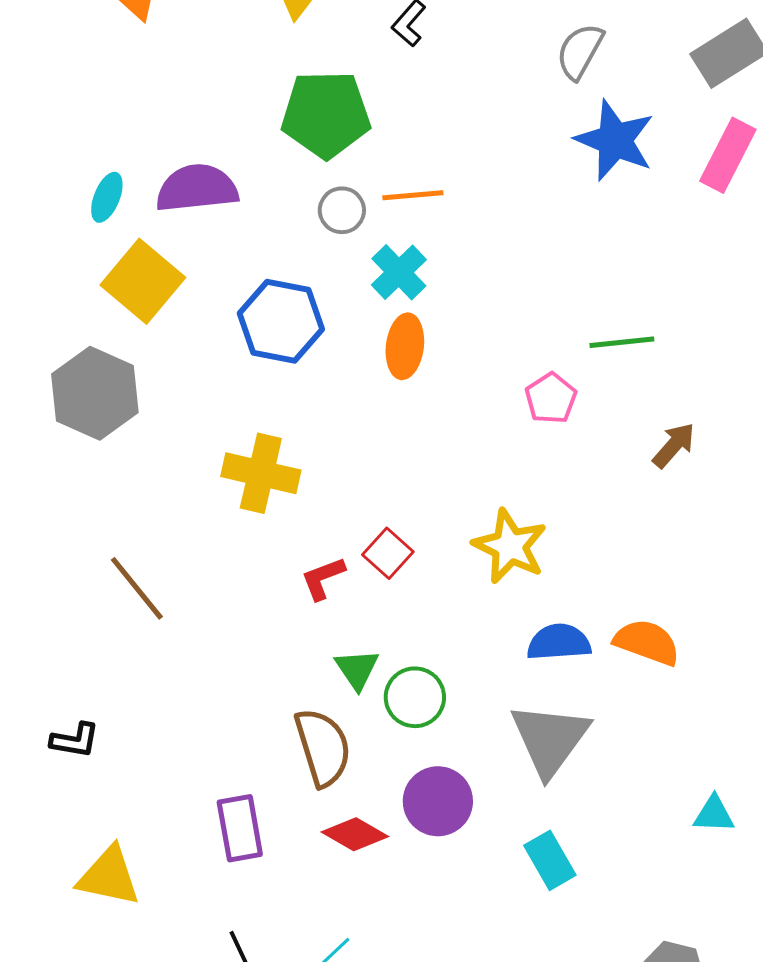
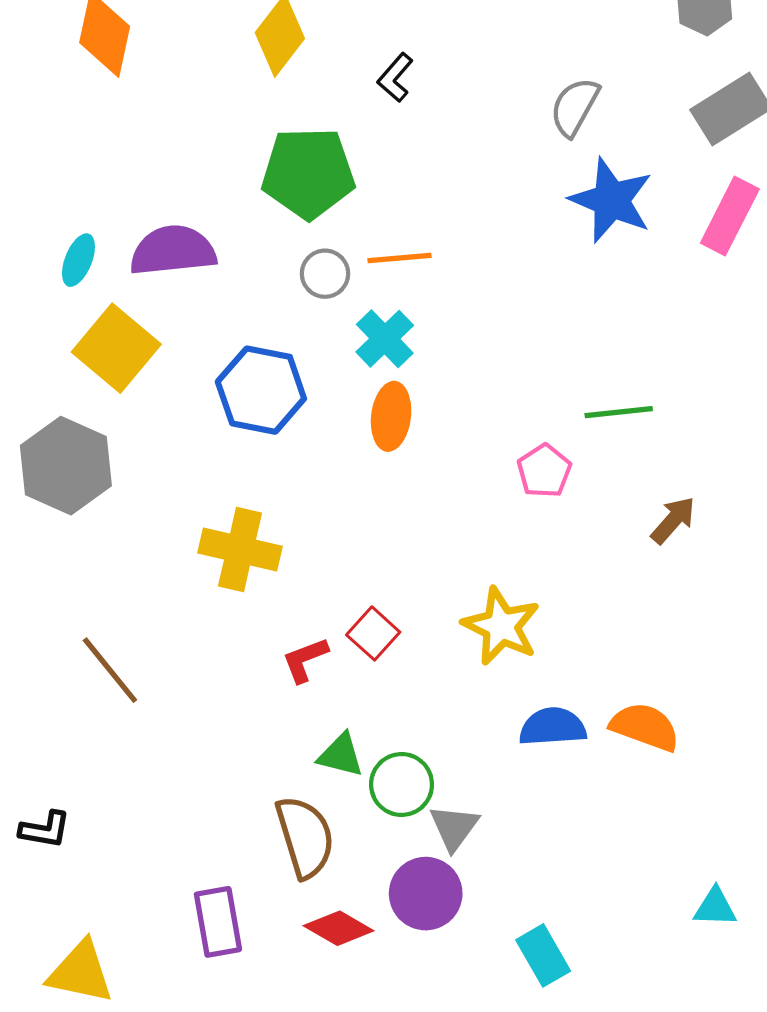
green triangle: (357, 669) -> (341, 755), turned -42
gray triangle: (550, 739) -> (454, 827), moved, size x0.6

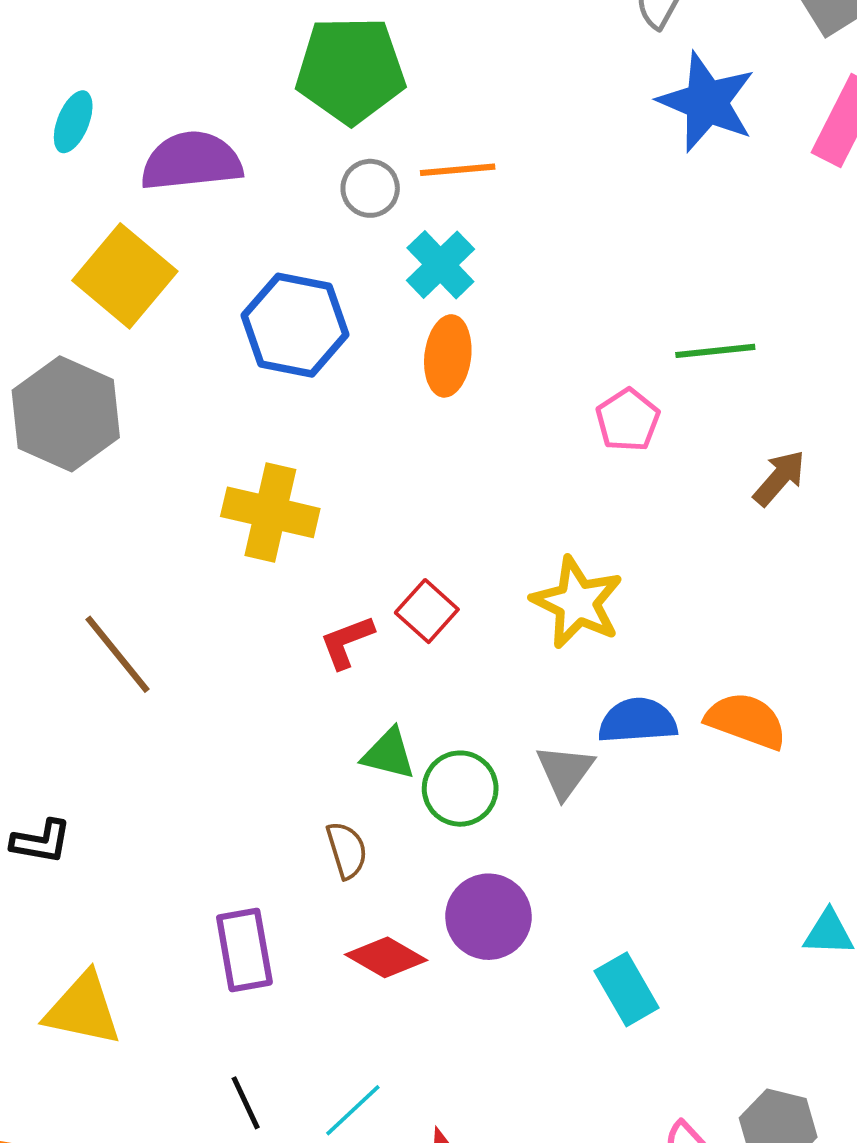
cyan ellipse: (78, 260) -> (73, 122), moved
gray triangle: (454, 827) -> (565, 771), moved
brown semicircle: (305, 837) -> (347, 850), size x0.6

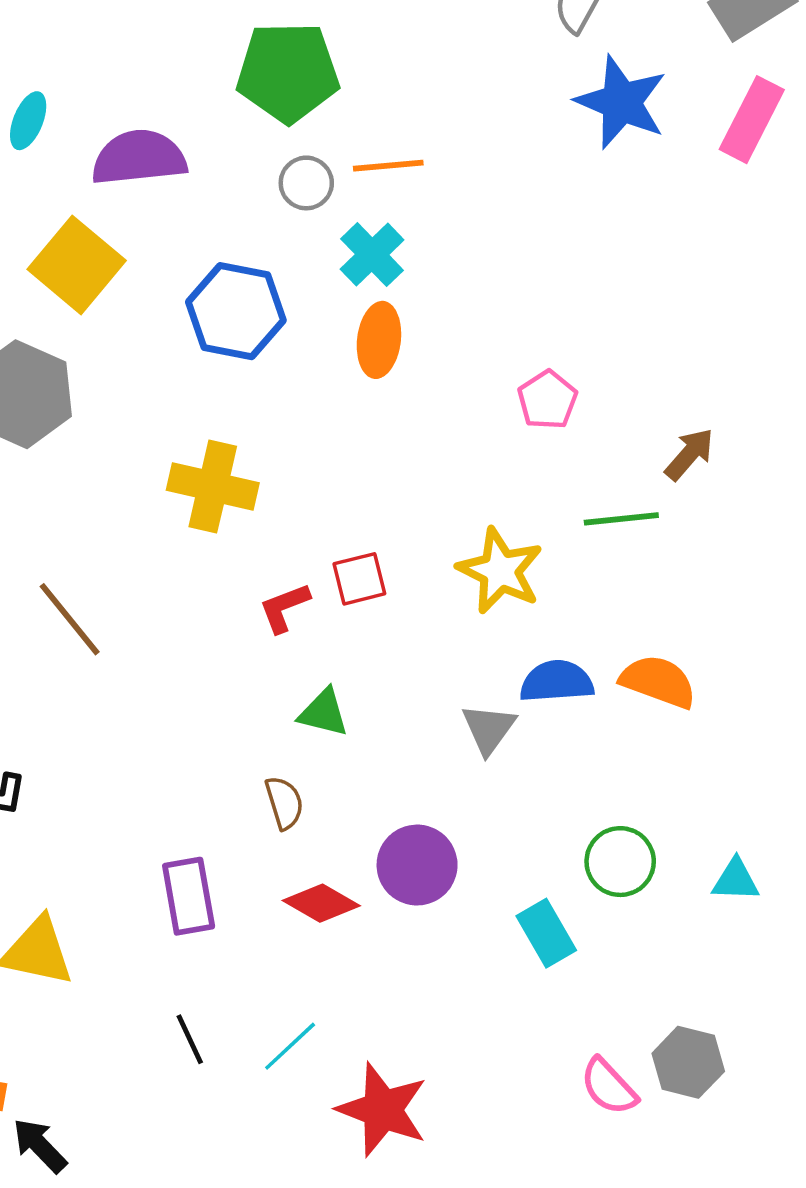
green line: (715, 351) -> (621, 519), moved
red square: (427, 611) -> (359, 579), turned 34
green circle: (460, 789) -> (620, 862), moved

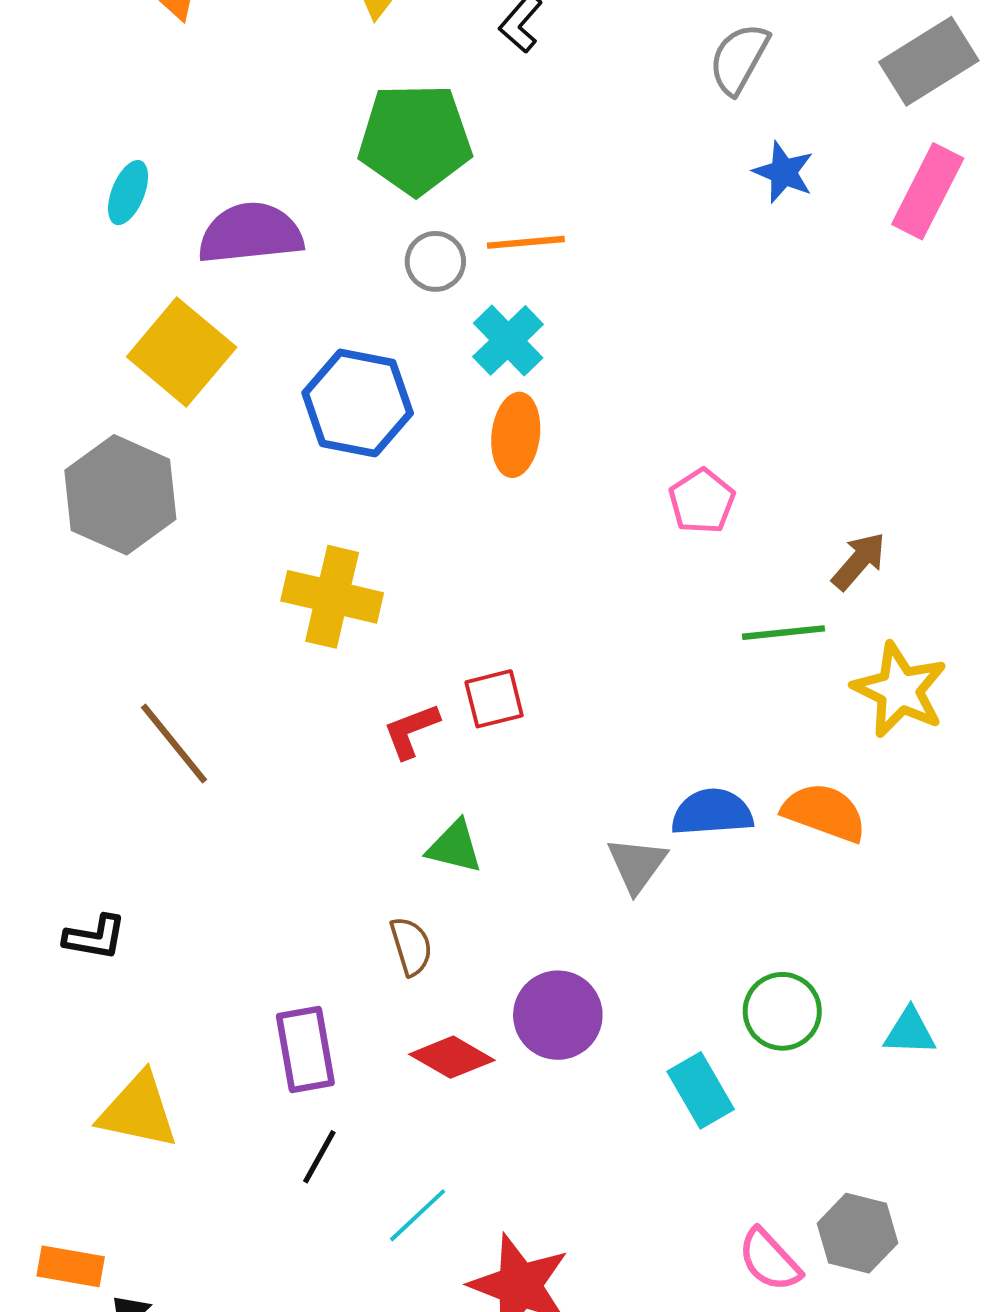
blue star: (621, 102) -> (784, 172), size x0.6
yellow star: (500, 571) -> (900, 690), moved
black line: (190, 1039) -> (319, 1157), moved, turned 54

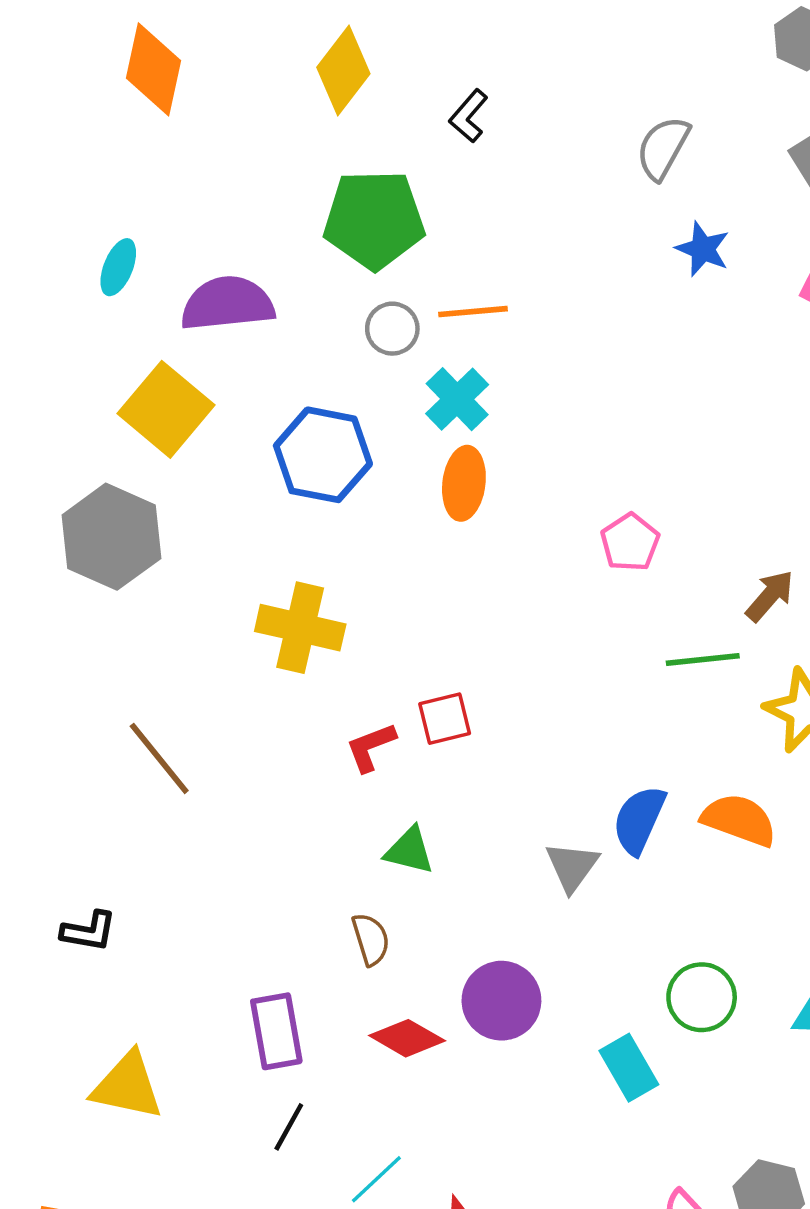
blue semicircle: (712, 812) -> (639, 820), turned -62

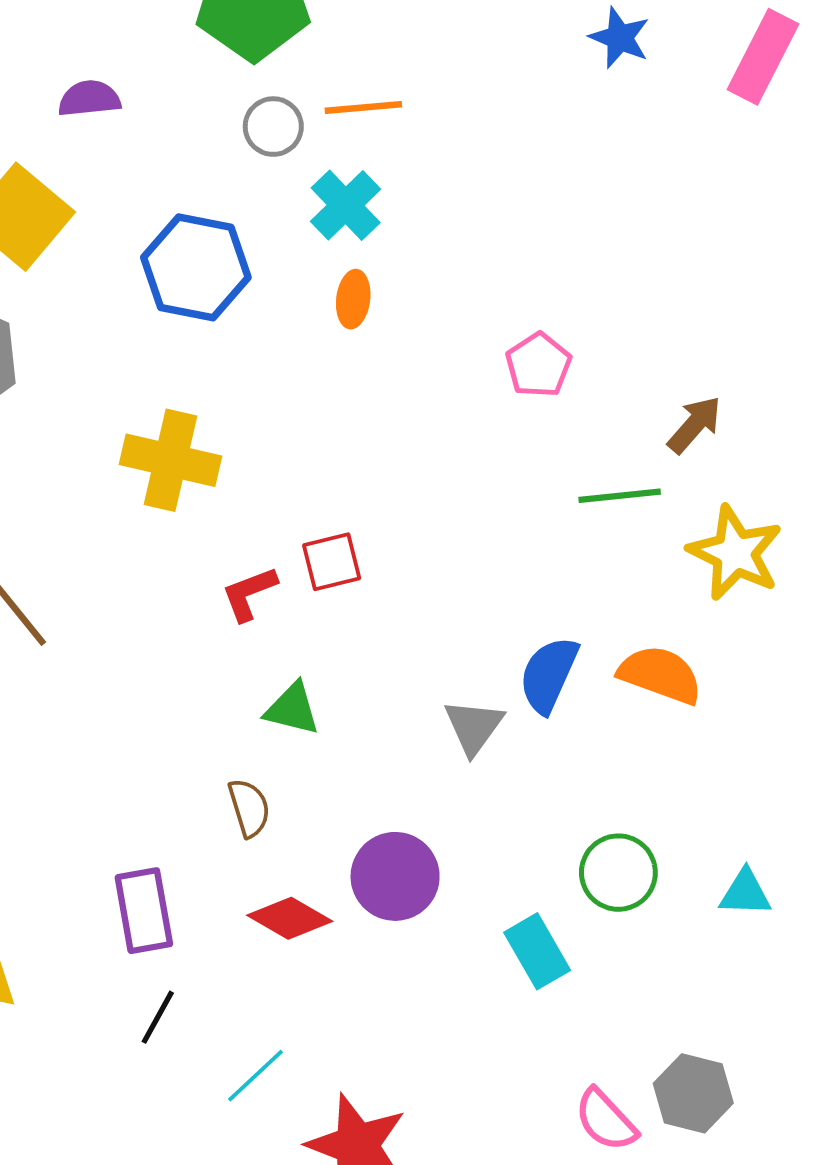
purple semicircle: (227, 304) -> (89, 99), size x0.6
orange ellipse: (464, 483) -> (353, 299), size x0.7

